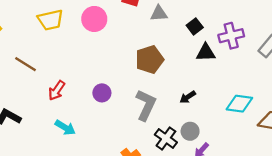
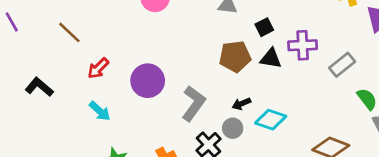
brown pentagon: (149, 60) -> (235, 57), moved
purple circle: (102, 93) -> (148, 81), size x1.6
cyan diamond: (239, 104) -> (271, 120), moved
gray circle: (190, 131) -> (233, 128), moved

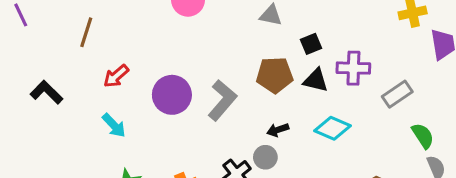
brown line: (69, 32) -> (86, 32), turned 60
gray L-shape: (194, 103) -> (222, 100), moved
cyan diamond: (271, 120) -> (332, 128), moved

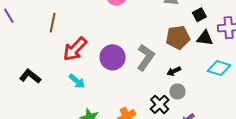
red arrow: (116, 76) -> (75, 49), size x1.5
black L-shape: (47, 92) -> (30, 76), moved
black arrow: (278, 130) -> (174, 71), moved

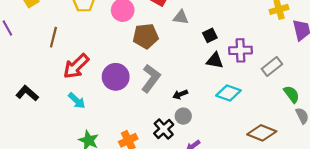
brown pentagon: (178, 37) -> (146, 36), moved

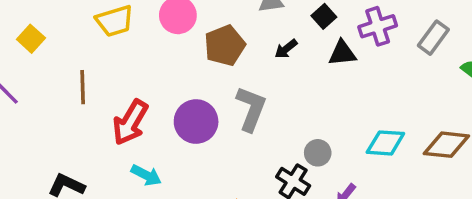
cyan diamond: (228, 93) -> (385, 143), moved
black arrow: (180, 94) -> (286, 49), moved

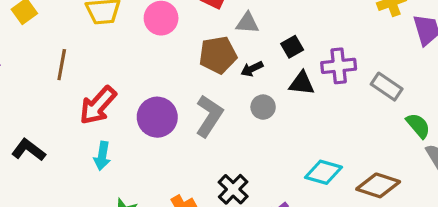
gray rectangle: (433, 38) -> (387, 87), turned 76
brown pentagon: (225, 45) -> (218, 55), moved
gray circle: (318, 153) -> (263, 107), moved
cyan arrow: (146, 175) -> (102, 156), turned 60

